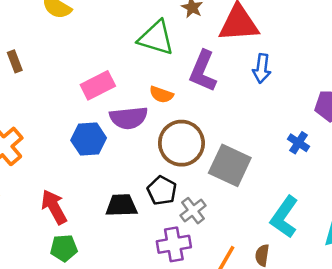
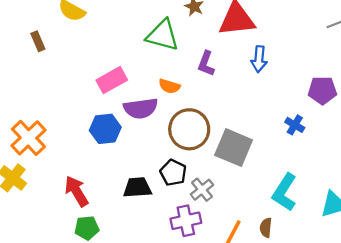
brown rectangle: (15, 61) -> (38, 41), moved
purple L-shape: (203, 71) -> (206, 64), size x0.7

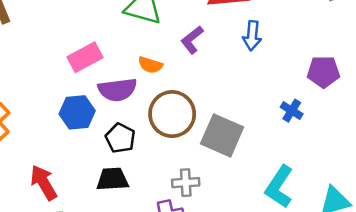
purple L-shape: (206, 64) -> (192, 40), turned 30
black pentagon: (173, 173) -> (120, 138), moved
gray cross: (202, 190) -> (186, 183), turned 35

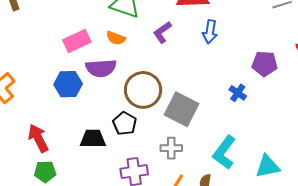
orange semicircle: (150, 65) -> (116, 38), moved
black pentagon: (120, 138) -> (125, 123), moved
gray cross: (186, 183) -> (171, 148), moved

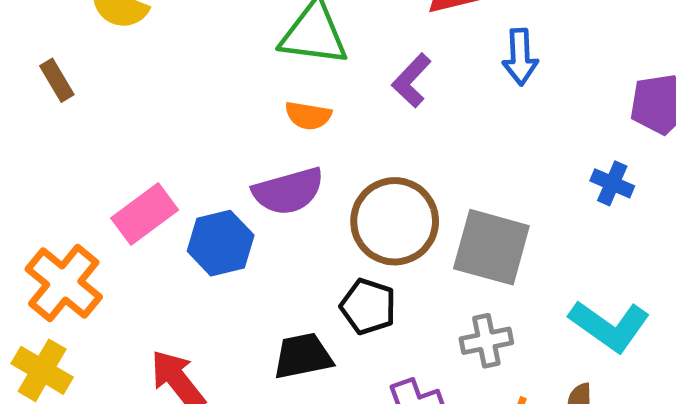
pink rectangle: (77, 41) -> (145, 214), moved
cyan L-shape: (224, 152) -> (609, 326), turned -80

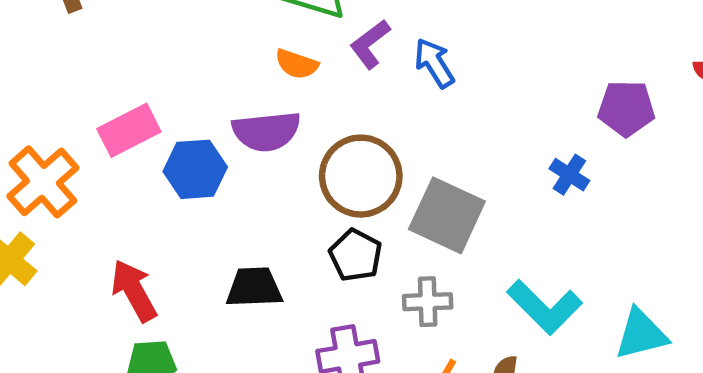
blue arrow: (520, 57) -> (434, 63), moved, turned 141
purple L-shape: (412, 81) -> (370, 44), moved
black pentagon: (368, 306) -> (356, 255), moved

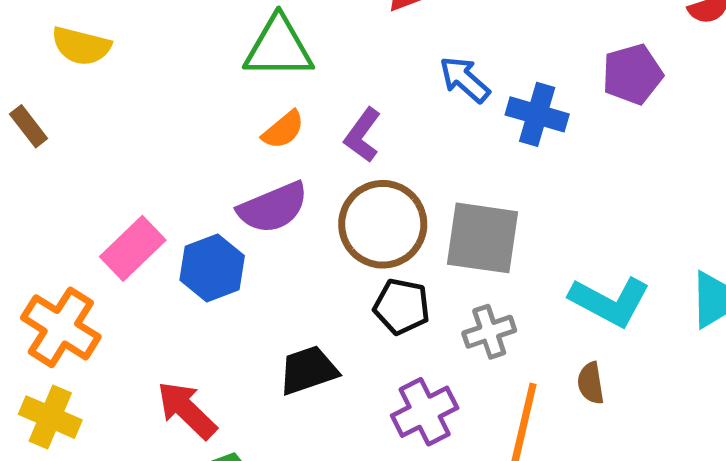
purple L-shape: (370, 44) -> (363, 135), moved
blue arrow: (434, 63) -> (465, 79), moved
orange semicircle: (297, 64) -> (283, 130), turned -42
blue cross: (569, 175) -> (537, 114), moved, size x1.4

